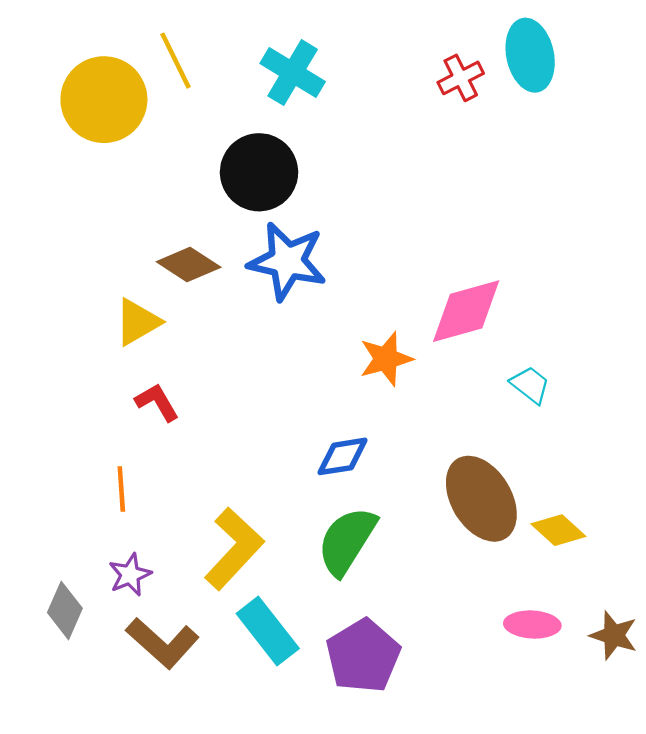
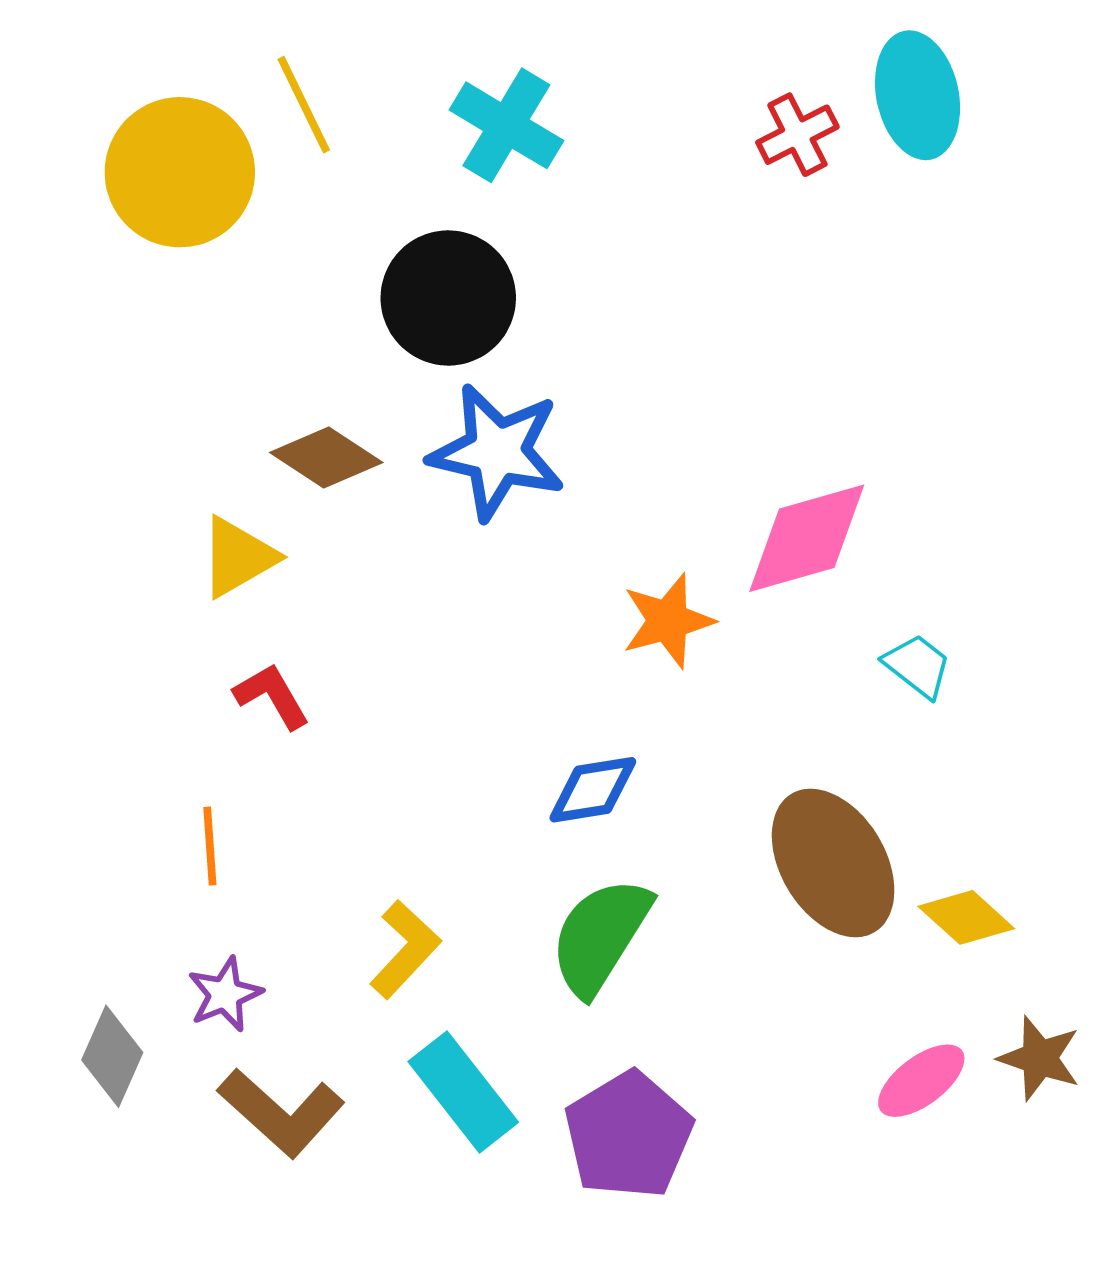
yellow L-shape: (234, 549) -> (405, 949), size x0.7
pink ellipse: (532, 625) -> (921, 1081), turned -40
brown star: (614, 635) -> (1040, 1058), moved

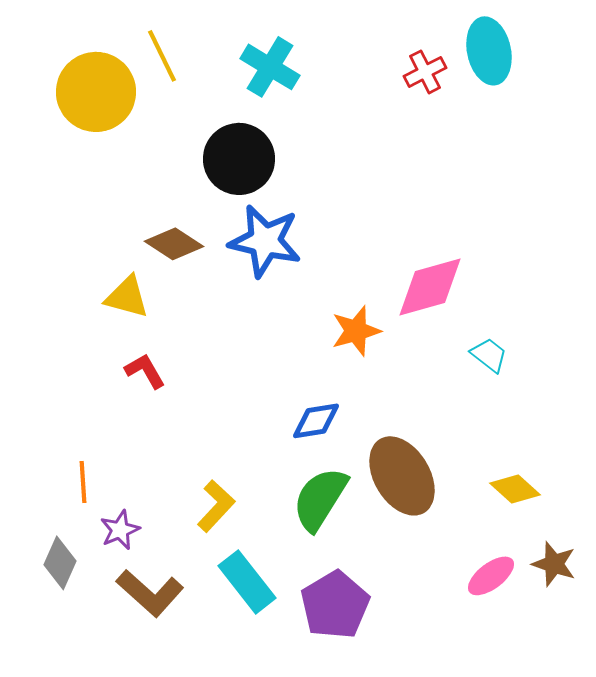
yellow triangle: (238, 557) -> (127, 297), turned 45
orange line: (210, 846) -> (83, 482), moved
brown ellipse: (833, 863) -> (402, 476), moved

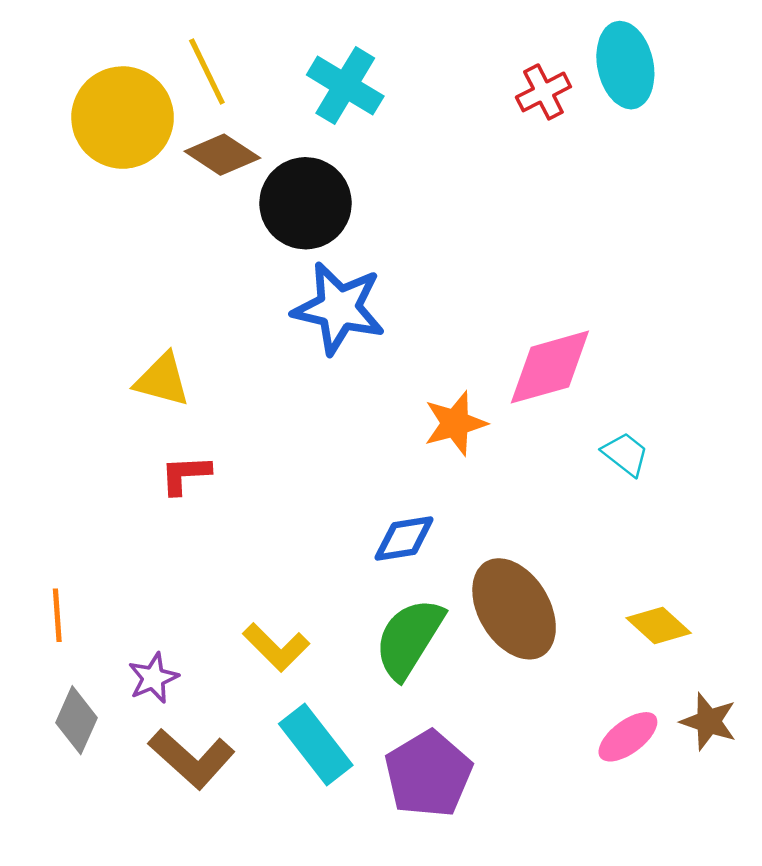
brown diamond: (174, 244) -> (222, 155), moved
red L-shape: (145, 371) -> (185, 475), turned -63
orange line: (83, 482) -> (57, 615), moved
yellow L-shape: (216, 506) -> (276, 647), turned 92

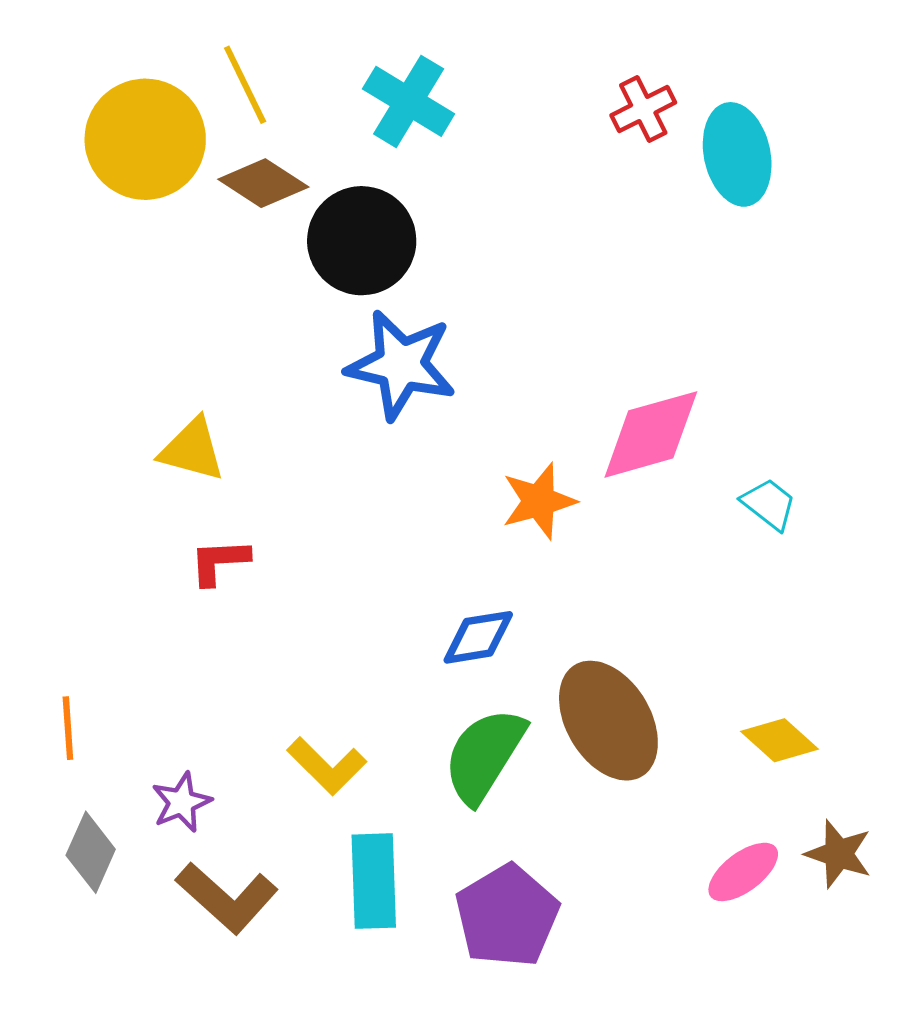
cyan ellipse: (625, 65) -> (737, 154), moved
cyan trapezoid: (625, 454) -> (769, 504), moved
cyan rectangle: (316, 744) -> (374, 881), turned 36

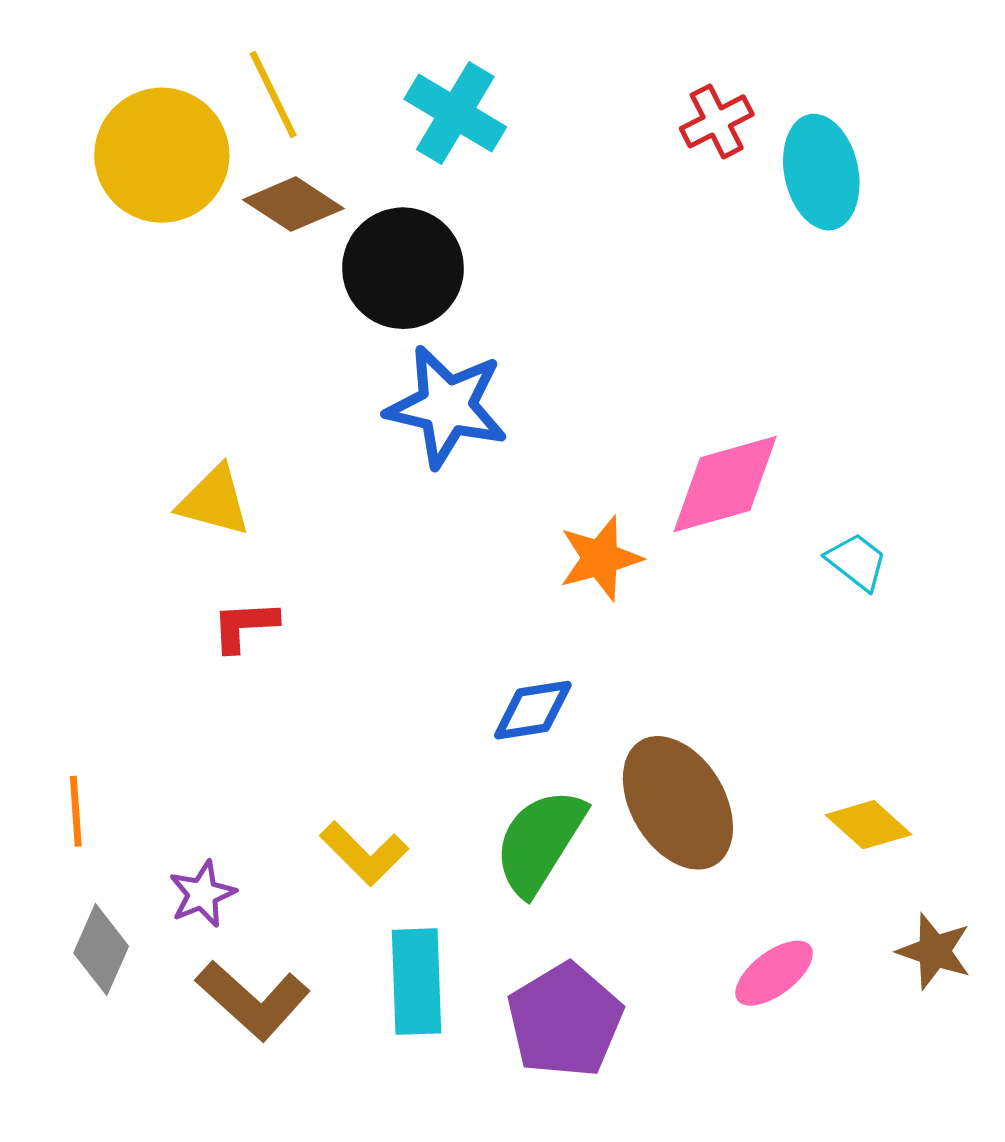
pink ellipse: (743, 872) -> (774, 973), moved

